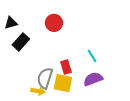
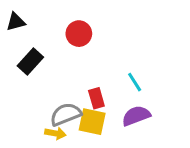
black triangle: (11, 23) -> (16, 22), moved
gray semicircle: (45, 78) -> (66, 114), turned 50

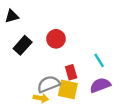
red circle: (79, 34) -> (56, 39), moved

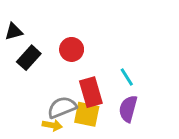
black triangle: (12, 16) -> (14, 32), moved
red rectangle: (71, 72) -> (91, 92), size x1.5
purple semicircle: (100, 85) -> (128, 109), turned -54

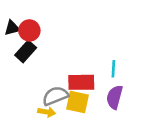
red circle: (72, 49) -> (29, 30), moved
cyan line: (127, 77) -> (113, 69), turned 35
red rectangle: (91, 92) -> (81, 82), turned -75

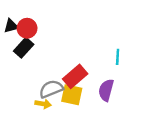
cyan line: (113, 69) -> (118, 57), moved
red rectangle: (81, 82) -> (75, 76), turned -40

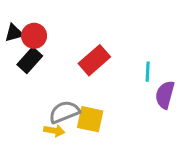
red rectangle: (75, 76) -> (94, 60), moved
purple semicircle: (106, 90) -> (165, 95), moved

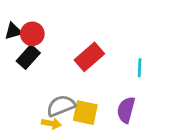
purple semicircle: (165, 95) -> (126, 110), moved

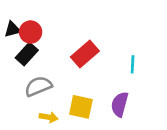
gray semicircle: (61, 106) -> (38, 86), moved

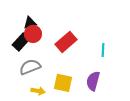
black triangle: (12, 29) -> (30, 23), moved
red circle: (31, 32) -> (33, 34), moved

